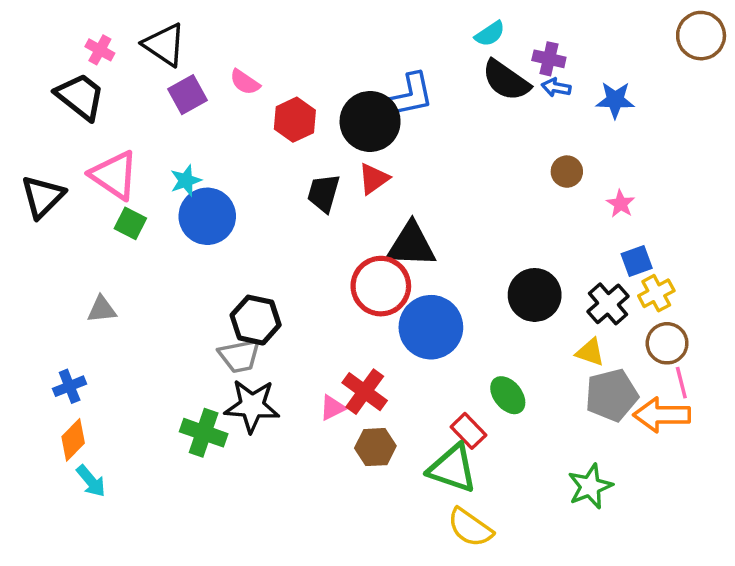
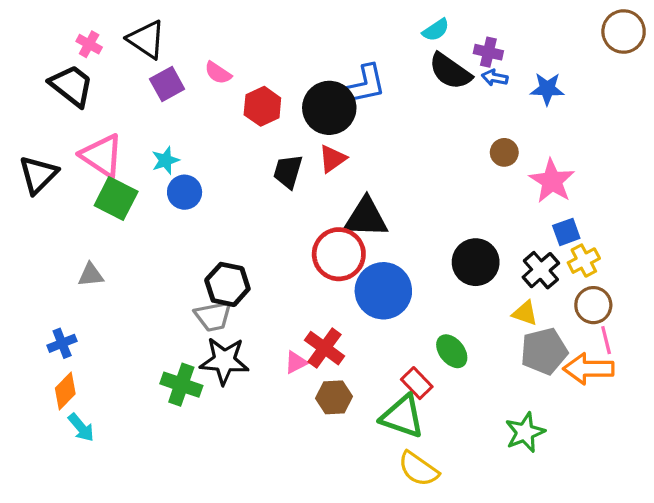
pink star: (621, 204) -> (552, 181), size x1.8
blue circle: (207, 216) -> (185, 192), size x0.7
green square: (130, 223) -> (116, 199), size x1.5

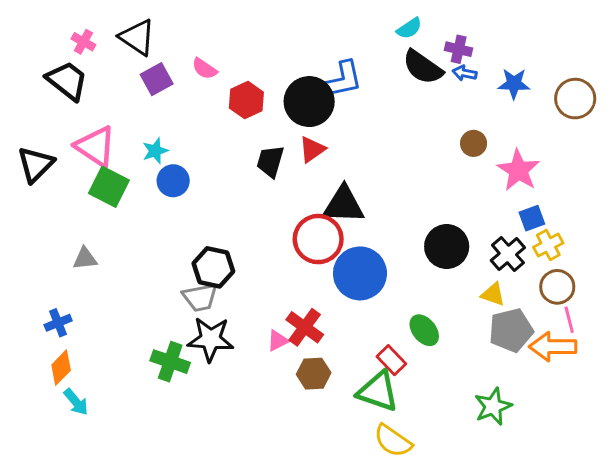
brown circle: (624, 32) -> (575, 99), moved

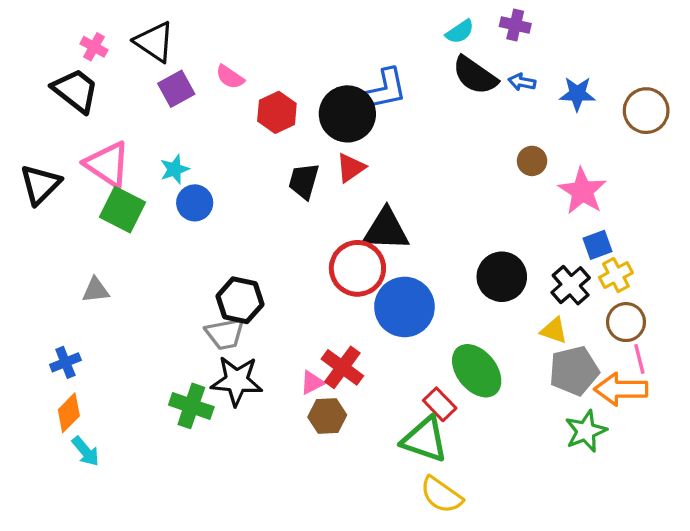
purple cross: (459, 49) -> (515, 25), moved
green ellipse: (424, 330) -> (477, 371), size x1.5
brown hexagon: (314, 374) -> (327, 416), moved
green star: (493, 406) -> (586, 431), moved

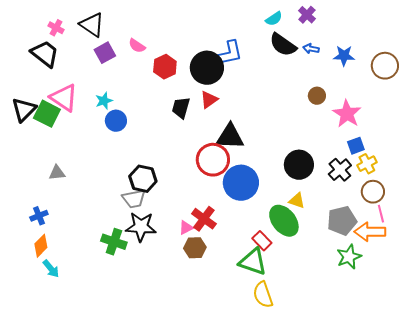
purple cross: (515, 25) -> (307, 15), turned 30
green square: (123, 210) -> (47, 114), moved
yellow triangle: (554, 330) -> (297, 201), moved
yellow semicircle: (441, 495) -> (263, 295), turned 36

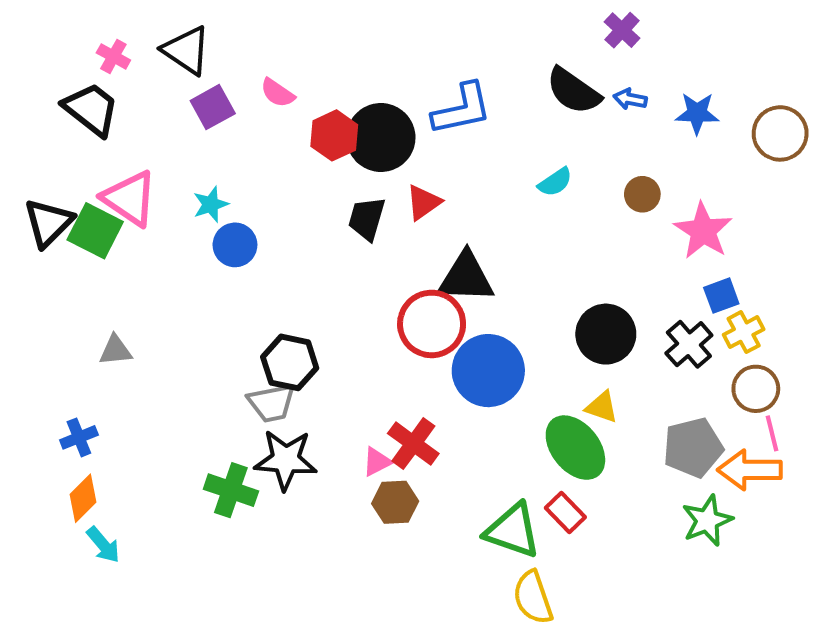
cyan semicircle: (274, 19) -> (555, 182), moved
black circle: (207, 68) -> (381, 138), moved
red rectangle: (262, 241) -> (565, 512), moved

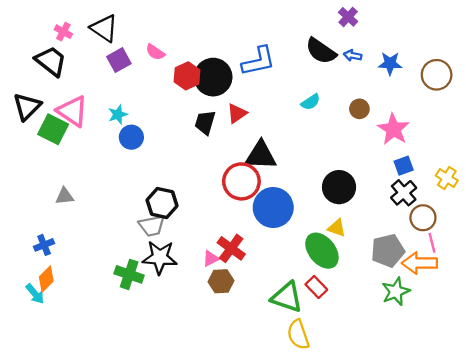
black triangle: (49, 223) -> (27, 107), moved
yellow cross: (744, 332) -> (447, 178), moved, turned -30
black cross: (689, 344) -> (404, 193), moved
cyan arrow: (103, 545) -> (35, 294), moved

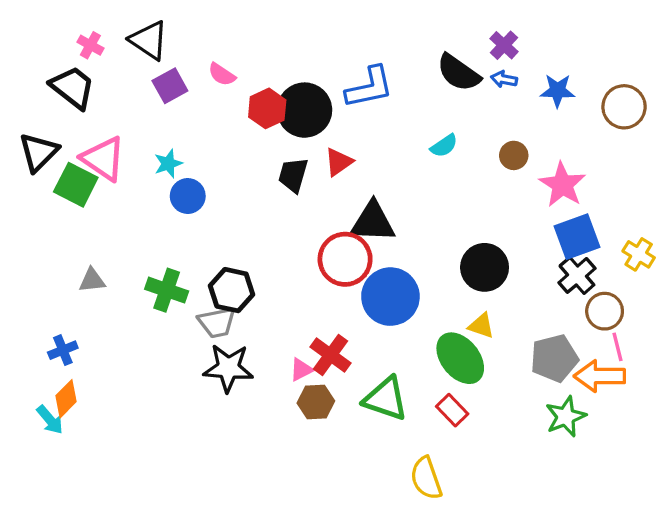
purple cross: (348, 17) -> (504, 45), moved
blue square: (404, 166) -> (577, 237), size x1.6
green cross: (129, 274) -> (167, 290), moved
green triangle: (287, 297) -> (386, 399), moved

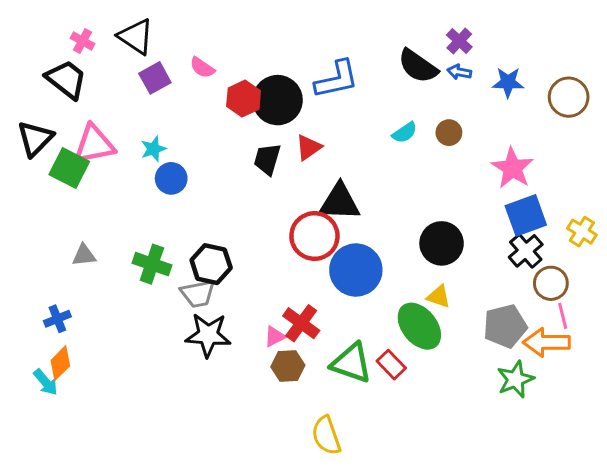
brown circle: (514, 155) -> (449, 133), moved
pink triangle: (103, 159) -> (94, 144), turned -45
red rectangle: (452, 410) -> (391, 365), moved
yellow semicircle: (426, 478) -> (326, 435), moved

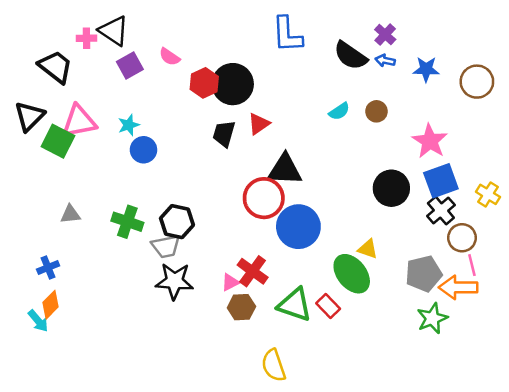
pink cross: (83, 41) -> (86, 38), moved, turned -30
blue L-shape: (337, 79) -> (287, 35), moved, turned 99
black circle: (442, 243) -> (391, 188), moved

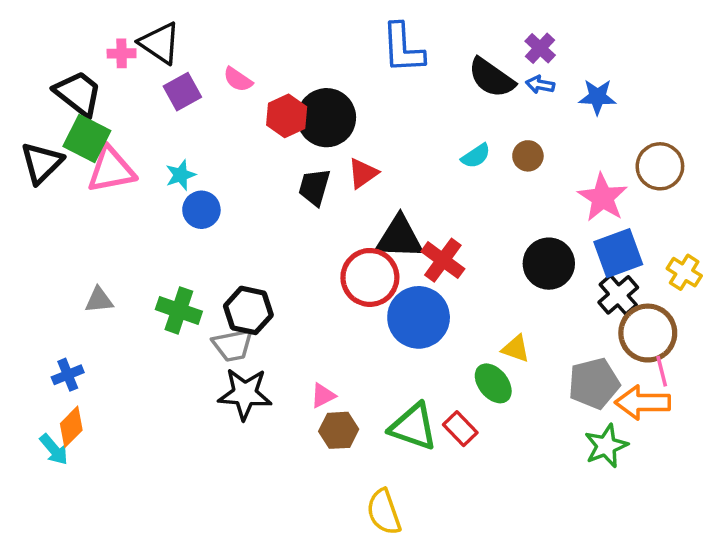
brown circle: (477, 82) -> (660, 166), moved
green square: (58, 141) -> (87, 139), moved
brown circle: (462, 238) -> (648, 333), size x1.4
red cross: (253, 271) -> (443, 260), moved
green ellipse: (352, 274) -> (493, 383), size x0.7

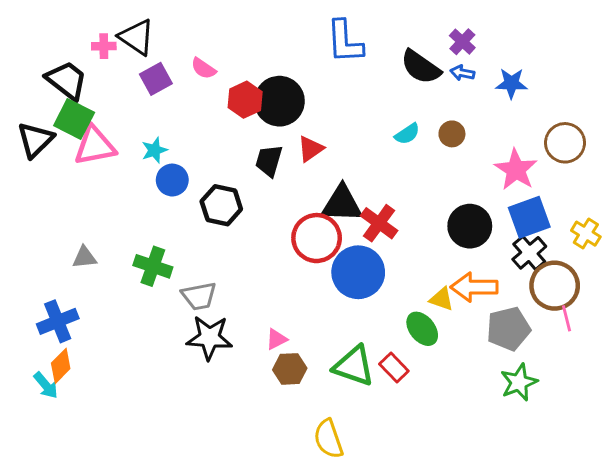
black hexagon: (248, 310) -> (221, 205), moved
blue cross: (68, 375) -> (58, 321), size x1.5
orange arrow: (643, 402) -> (474, 287), moved

